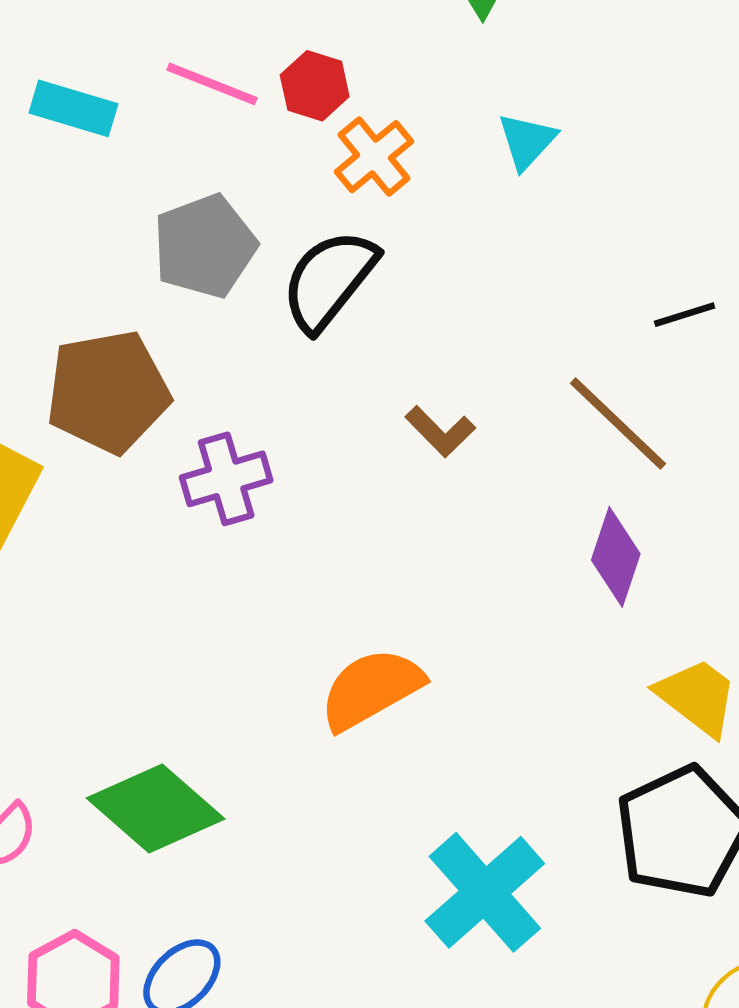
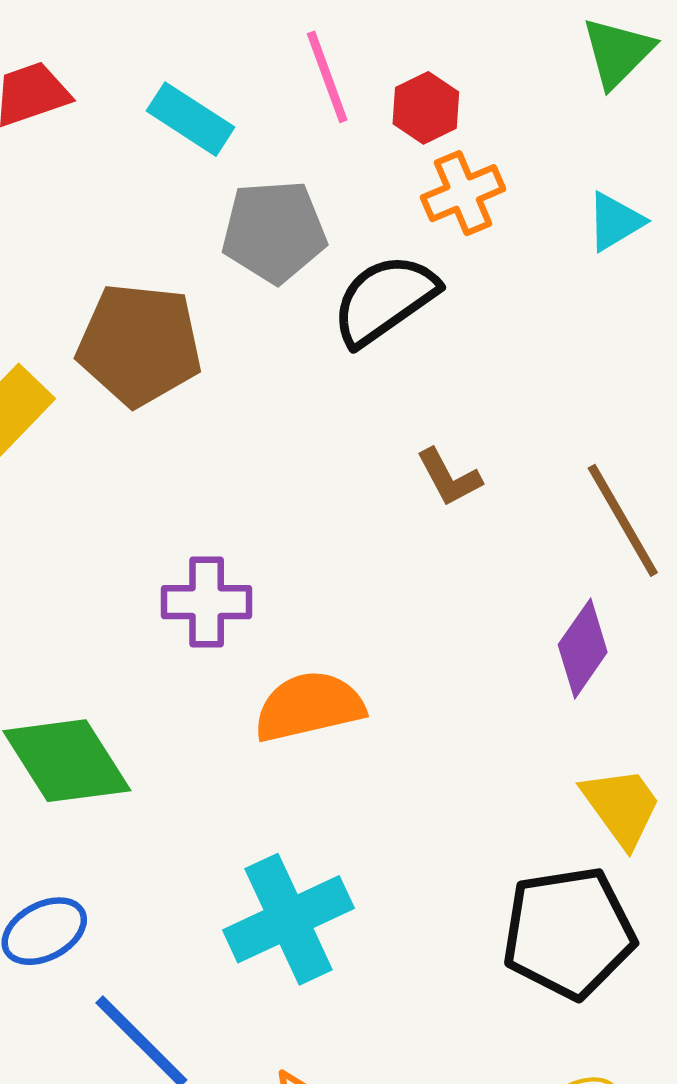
pink line: (212, 84) -> (327, 77), turned 32
cyan rectangle: (73, 108) -> (191, 119), moved
purple cross: (226, 479) -> (207, 602), moved
cyan cross: (485, 892) -> (289, 919), moved

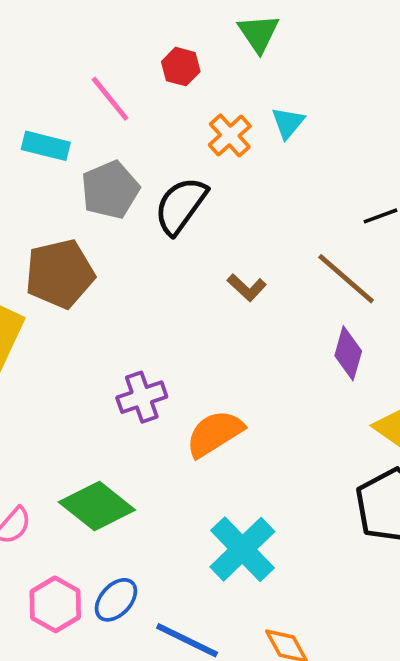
red hexagon: (426, 108) -> (181, 67), moved
orange cross: (463, 193) -> (230, 135), moved

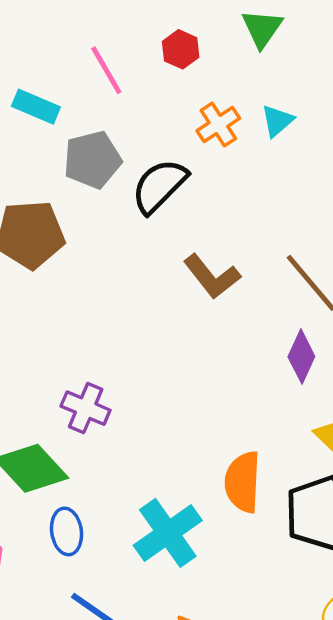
brown L-shape: (247, 288) -> (212, 276), size x1.5
purple cross: (142, 397) -> (86, 408), moved, turned 33
orange semicircle: (215, 434) -> (243, 482), moved, turned -64
blue ellipse: (116, 600) -> (67, 531), moved, turned -60

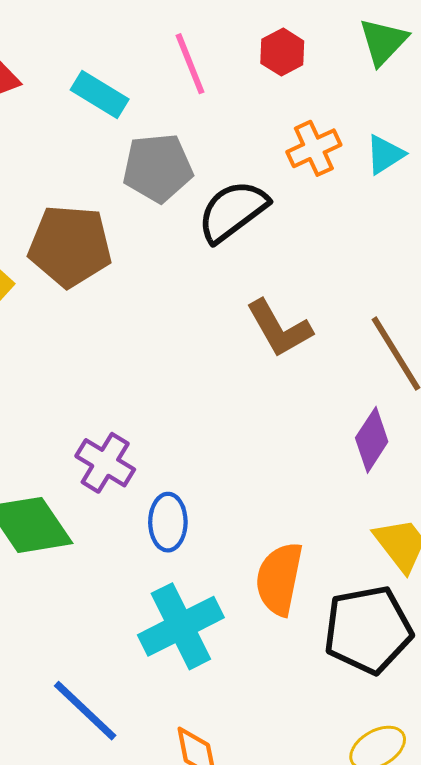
blue ellipse: (67, 531) -> (168, 522), moved

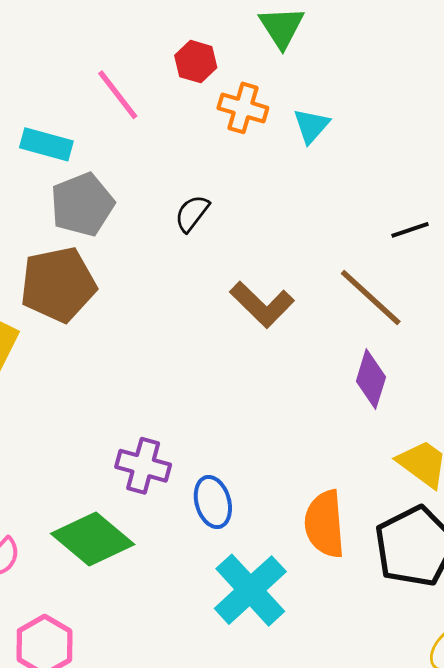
orange cross: (314, 148) -> (243, 108), moved, turned -33
gray pentagon: (158, 168) -> (82, 205), moved
black semicircle: (233, 211) -> (192, 213), size x0.6

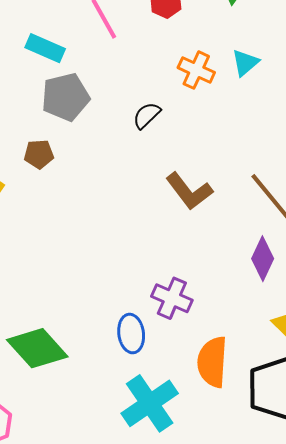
orange cross: (243, 108) -> (196, 70), moved
brown pentagon: (58, 284) -> (39, 154), size x0.5
purple cross: (143, 466) -> (172, 298), moved

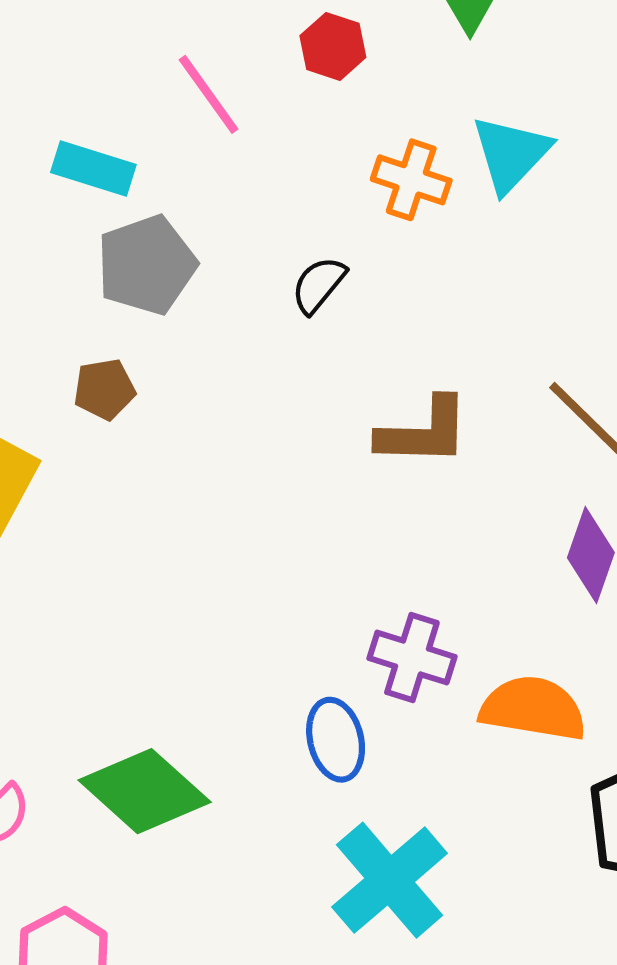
cyan triangle: (245, 63) -> (511, 154), size x1.4
brown L-shape: (189, 191) -> (424, 432), turned -45
orange semicircle: (212, 362) -> (533, 708), moved, turned 102

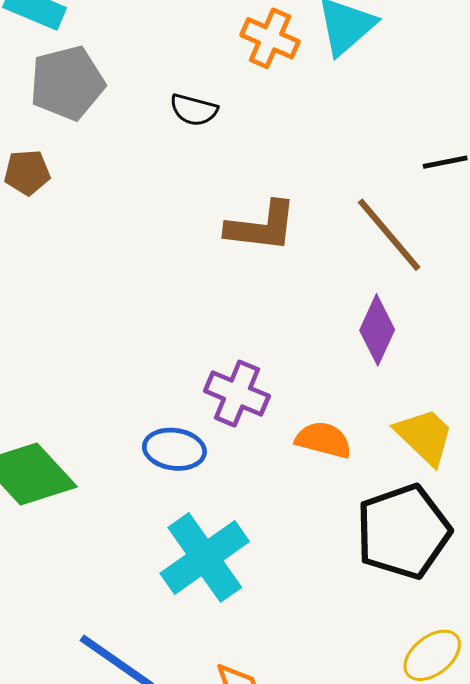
black semicircle: (319, 285) -> (194, 110), turned -120
orange semicircle: (533, 708) -> (323, 440), size x0.7
blue ellipse: (336, 740) -> (174, 449), turned -74

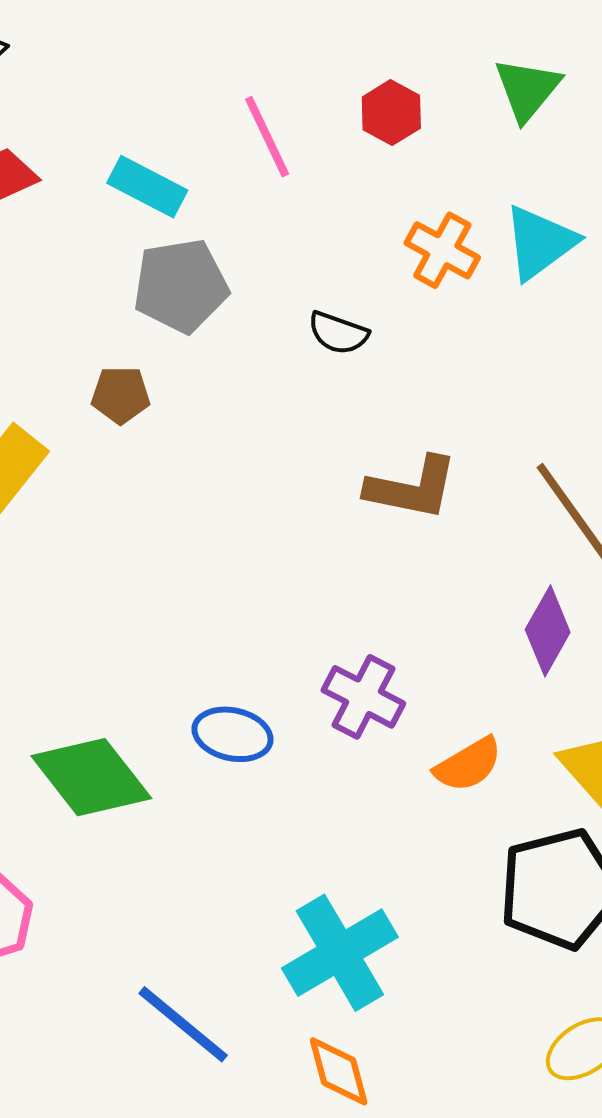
orange semicircle: (323, 440) -> (468, 765), turned 130
blue ellipse: (174, 449) -> (233, 734), moved
cyan cross: (205, 557) -> (340, 953), moved

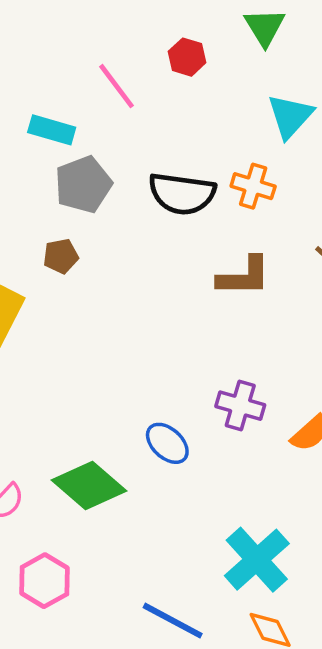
orange cross: (442, 250) -> (253, 186), moved
black semicircle: (338, 333) -> (182, 194), size x1.8
blue ellipse: (233, 734) -> (167, 443), turned 42

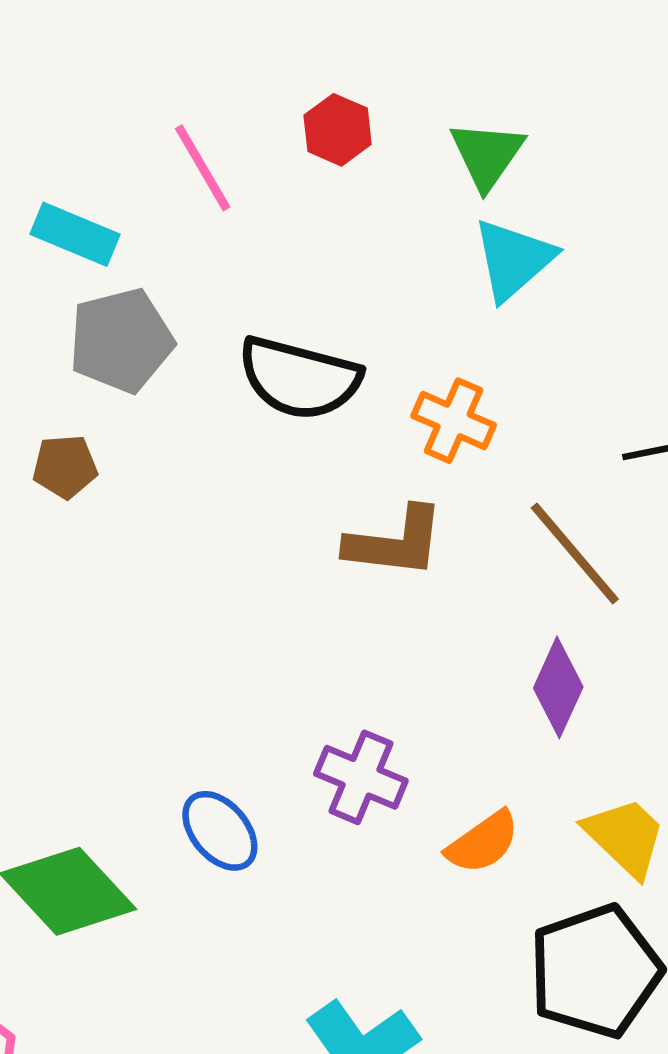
green triangle: (265, 27) -> (487, 155), moved
orange cross: (253, 186) -> (454, 421), moved

